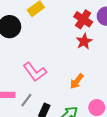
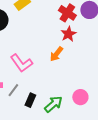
orange arrow: (77, 81) -> (56, 54), moved

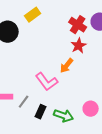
pink L-shape: (21, 63) -> (47, 82), moved
green arrow: (53, 104) -> (64, 116), turned 60

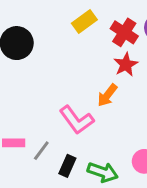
yellow rectangle: (33, 15) -> (84, 22), moved

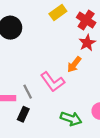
gray line: (41, 151) -> (28, 92), moved, turned -64
black rectangle: (67, 166) -> (23, 114), moved

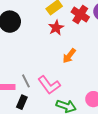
red star: (87, 43) -> (56, 28), moved
pink L-shape: (53, 82) -> (49, 85), moved

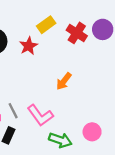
red star: (56, 28) -> (28, 46), moved

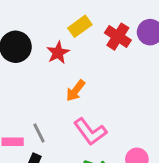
orange arrow: (64, 81) -> (76, 91), moved
pink L-shape: (40, 115) -> (90, 132), moved

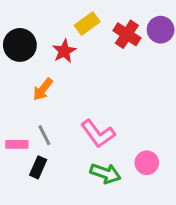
orange arrow: (76, 91) -> (43, 89), moved

